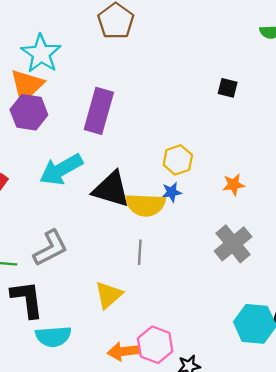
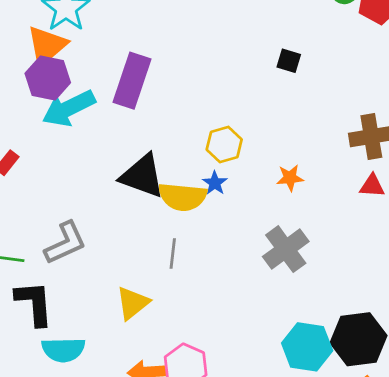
cyan arrow: (61, 170) -> (69, 108), moved
blue star: (172, 192) -> (215, 183), turned -30

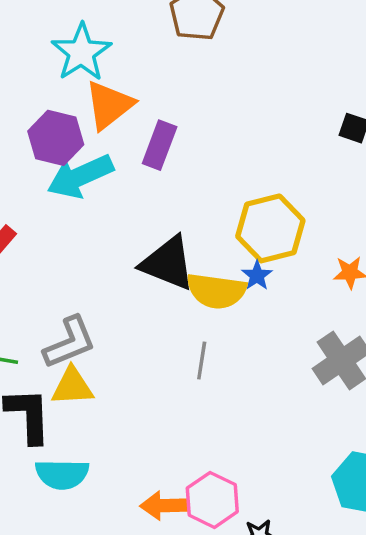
orange triangle: (47, 46) -> (109, 105), moved
purple rectangle: (132, 81) -> (160, 145), size x0.7
yellow hexagon: (224, 145) -> (270, 228), size x1.5
yellow triangle: (133, 303) -> (72, 386), moved, turned 33

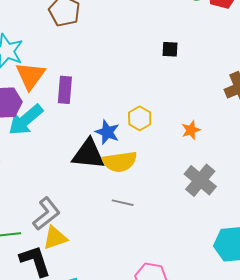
yellow hexagon: (270, 228) -> (140, 118), size x0.6
blue star: (257, 275) -> (107, 132), moved, size x1.4
gray line: (202, 360) -> (123, 203), turned -70

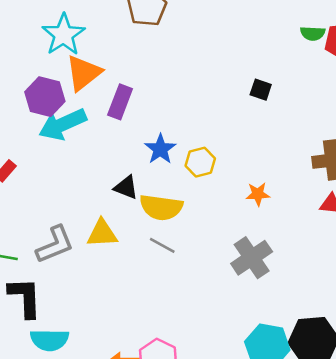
blue star: (107, 132) -> (160, 149), moved
black triangle: (88, 154) -> (126, 187), size x0.6
gray line: (123, 203) -> (162, 245), moved
yellow triangle: (55, 238) -> (102, 233), moved

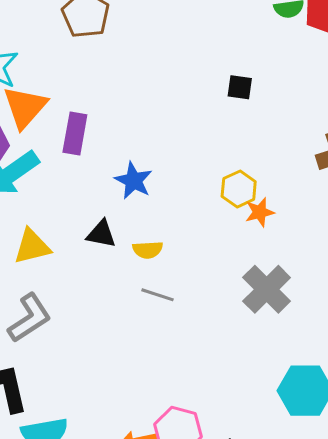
yellow hexagon: (200, 162) -> (239, 189), moved
yellow semicircle: (161, 207) -> (148, 250), size x0.6
yellow triangle: (102, 233) -> (32, 247), moved

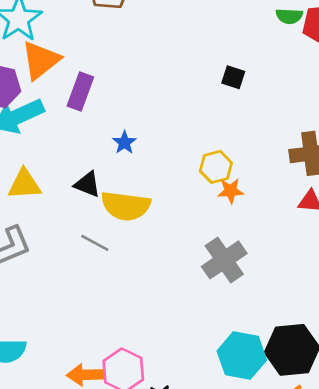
blue star: (133, 181) -> (124, 143), size x0.7
yellow semicircle: (148, 250) -> (126, 206), size x1.8
gray line: (158, 295) -> (95, 243), moved

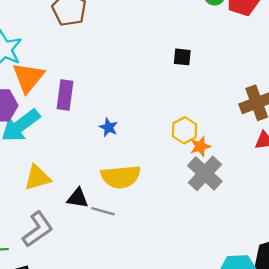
black triangle: (87, 184) -> (78, 198), moved
gray cross: (224, 260) -> (205, 173), moved

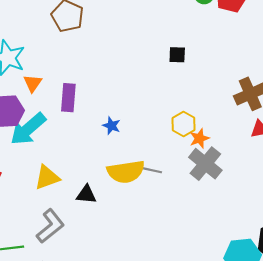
orange triangle: (28, 78) -> (33, 83), size x0.6
gray line: (103, 211) -> (151, 170), moved

